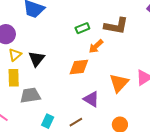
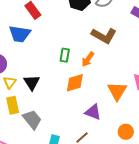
brown L-shape: (116, 26) -> (104, 36), turned 30
green rectangle: (82, 28) -> (65, 55), moved, turned -48
gray trapezoid: (30, 95) -> (32, 119), turned 70

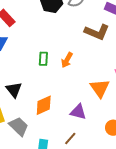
brown L-shape: (104, 36) -> (97, 32), moved
orange diamond: (75, 83) -> (44, 105), moved

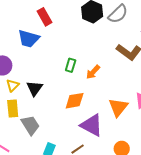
orange diamond: (44, 105) -> (75, 101), moved
purple triangle: (78, 112) -> (92, 125), size x1.4

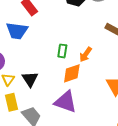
orange diamond: (75, 101) -> (72, 73), moved
purple triangle: (92, 125) -> (66, 102), moved

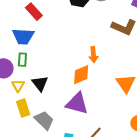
green rectangle: (62, 51) -> (22, 60), moved
orange arrow: (86, 54) -> (93, 55), turned -35

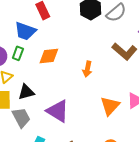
orange diamond: (81, 75) -> (49, 56), moved
black triangle: (40, 83) -> (26, 92), moved, turned 36

